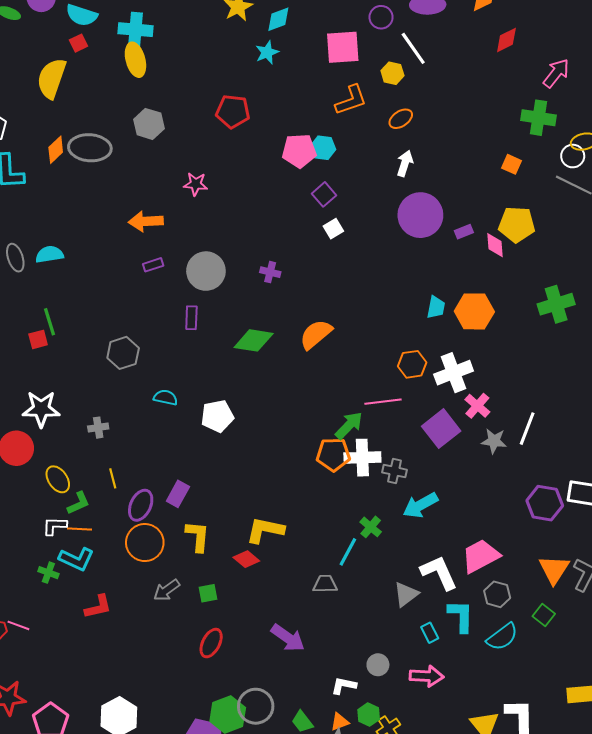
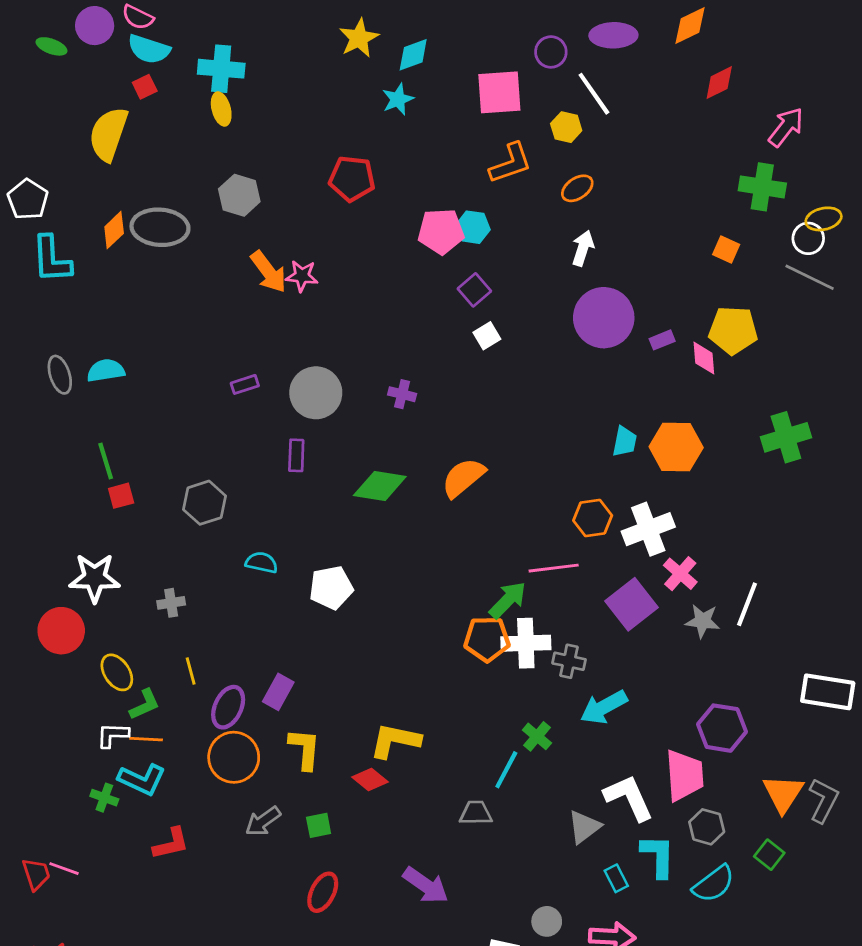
yellow ellipse: (135, 60) -> (221, 109), size x0.7
orange arrow: (146, 221) -> (268, 272), moved, turned -124
red square: (38, 339) -> (121, 496), moved
purple hexagon: (545, 503) -> (722, 728), moved
pink trapezoid: (480, 556) -> (684, 775), turned 114

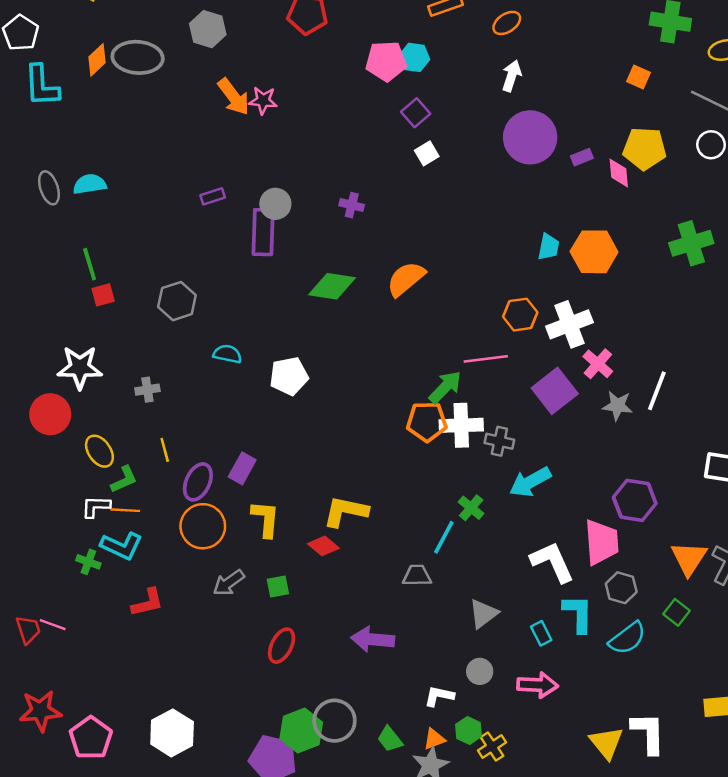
white circle: (808, 238) -> (711, 145), moved
gray circle: (316, 393) -> (275, 204), size x0.7
purple rectangle: (296, 455) -> (263, 232), moved, size x1.6
gray triangle: (584, 827) -> (483, 614), moved
purple arrow: (426, 885) -> (373, 639), turned 150

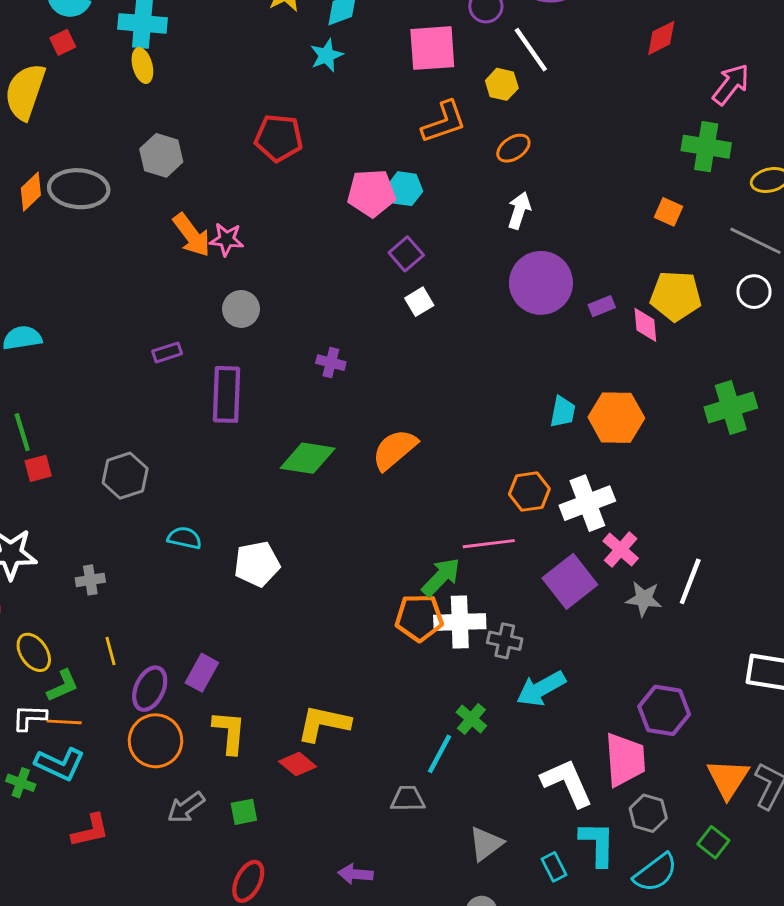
gray circle: (275, 204) -> (241, 309), moved
purple arrow: (373, 639) -> (355, 874), size x0.7

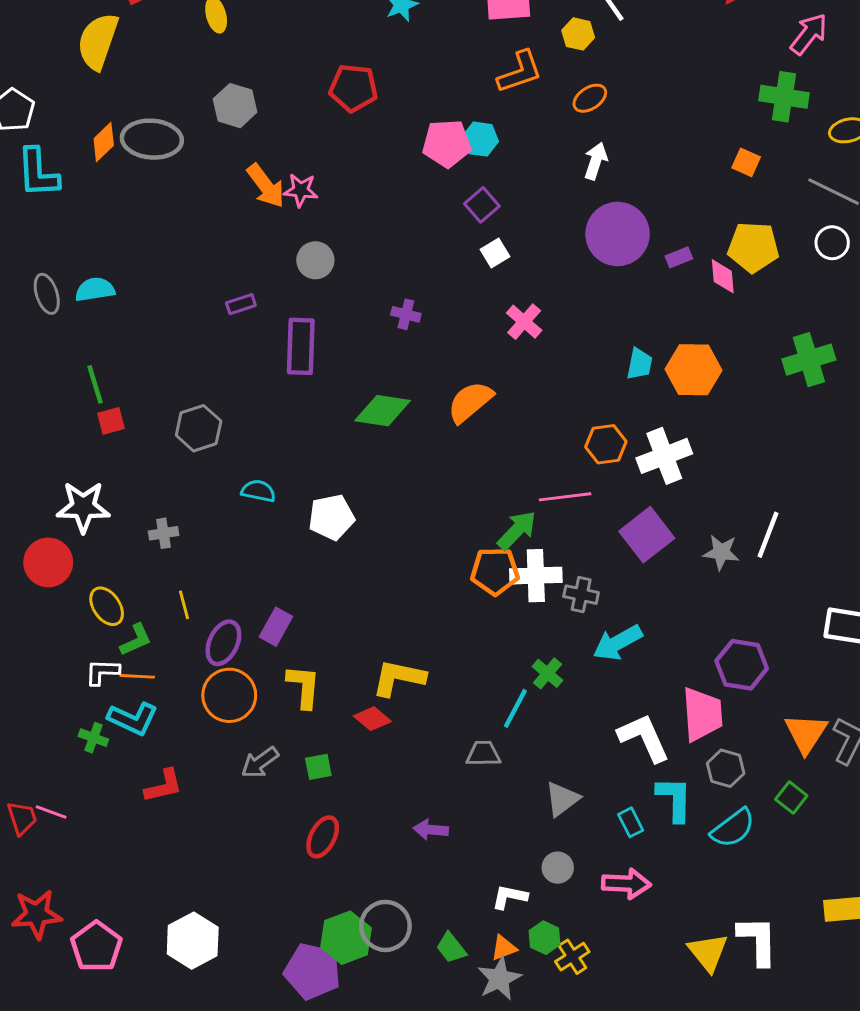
pink cross: (621, 550) -> (524, 322), moved

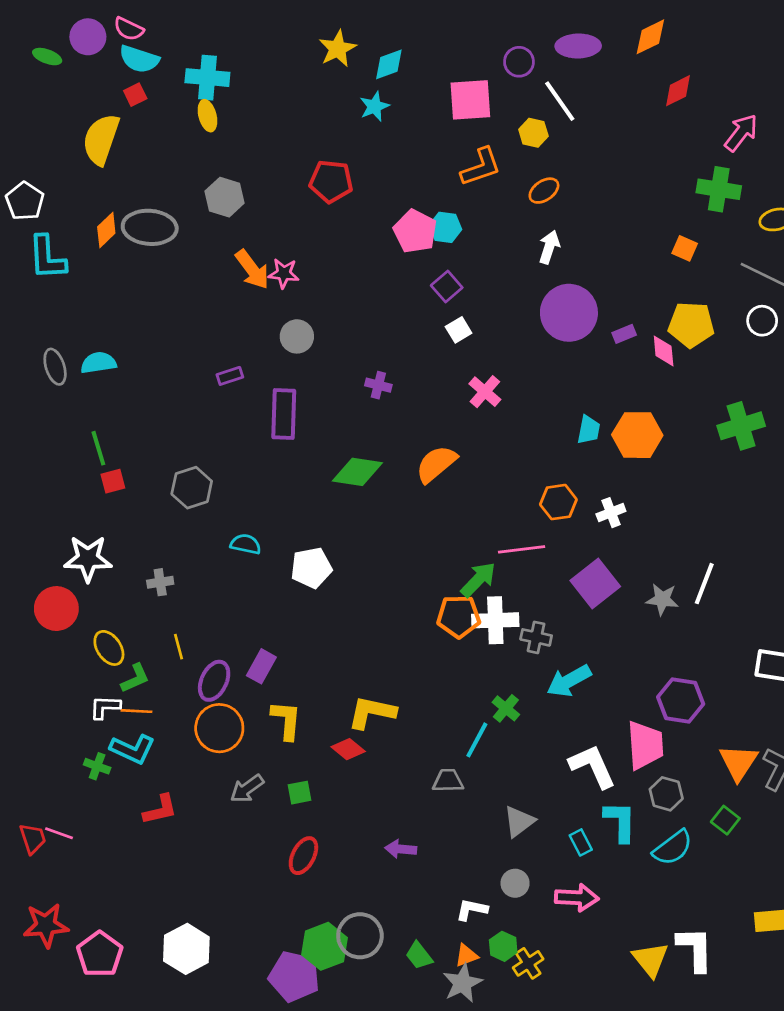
pink pentagon: (447, 143) -> (415, 231), turned 30
white cross: (664, 456) -> (611, 513), size x0.6

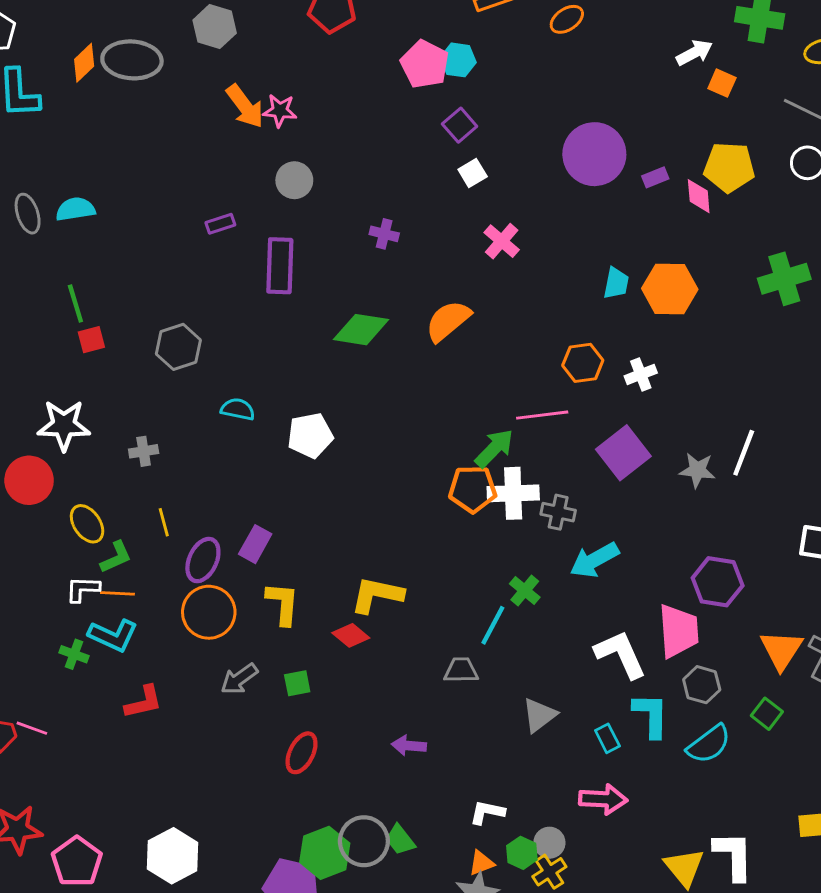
white arrow: (549, 247) -> (694, 53), moved, turned 44
gray circle: (515, 883) -> (549, 843), moved
green trapezoid: (419, 955) -> (400, 840), moved

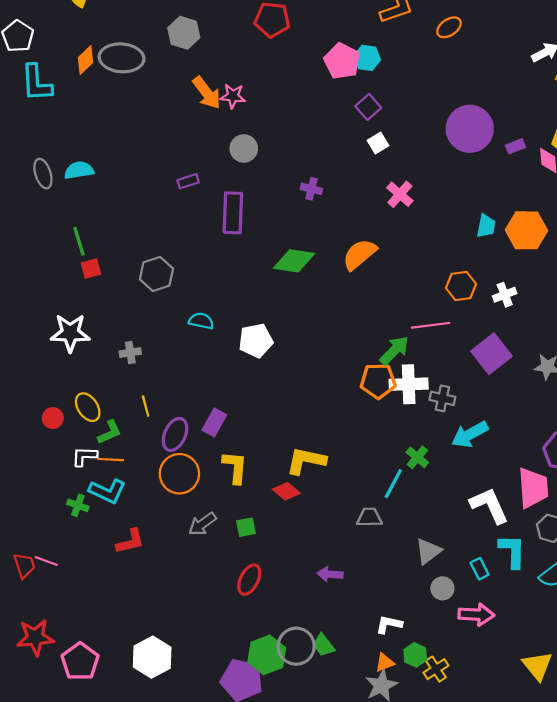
red circle: (29, 480) -> (53, 418), moved, size x0.6
gray circle: (549, 843) -> (442, 588), moved

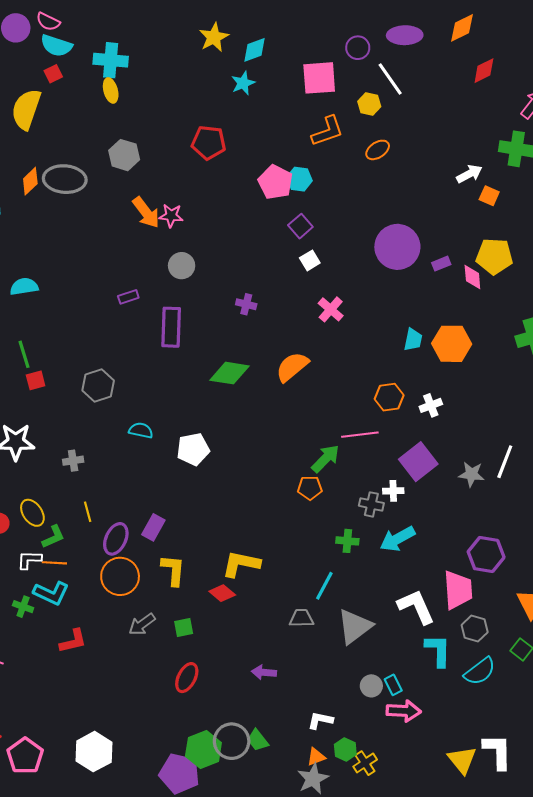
orange pentagon: (378, 381) -> (310, 488), size x0.7
white cross: (409, 384) -> (393, 491), moved, size x0.6
green cross: (417, 457) -> (347, 541), moved, turned -35
gray triangle: (428, 551) -> (355, 626), moved, size x1.4
cyan rectangle: (480, 569) -> (393, 685), moved

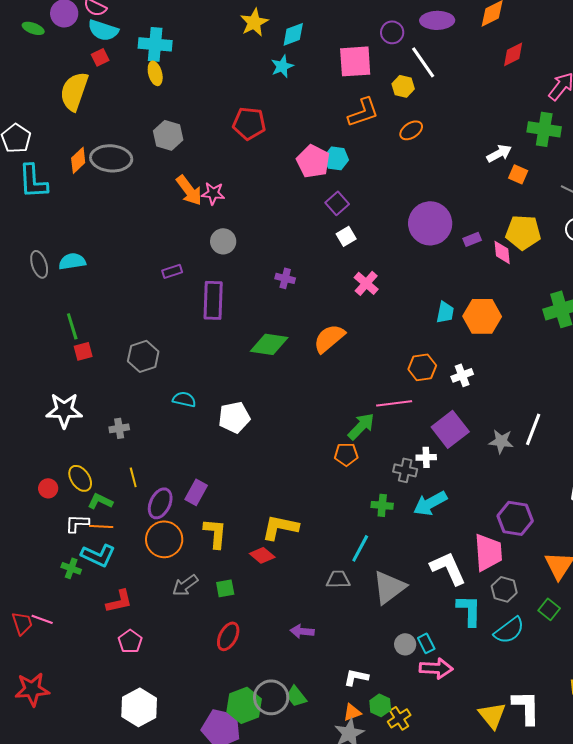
green L-shape: (53, 537) -> (100, 501), turned -130
pink pentagon: (25, 756) -> (130, 641), moved, size x0.7

